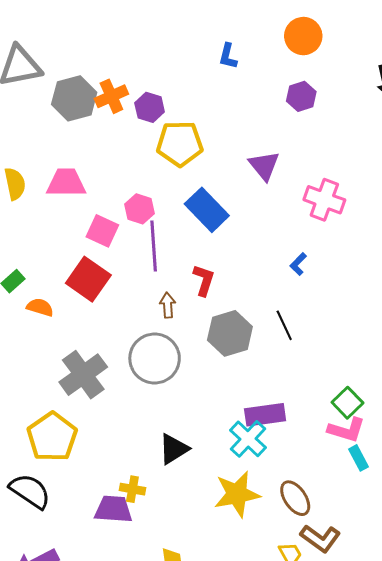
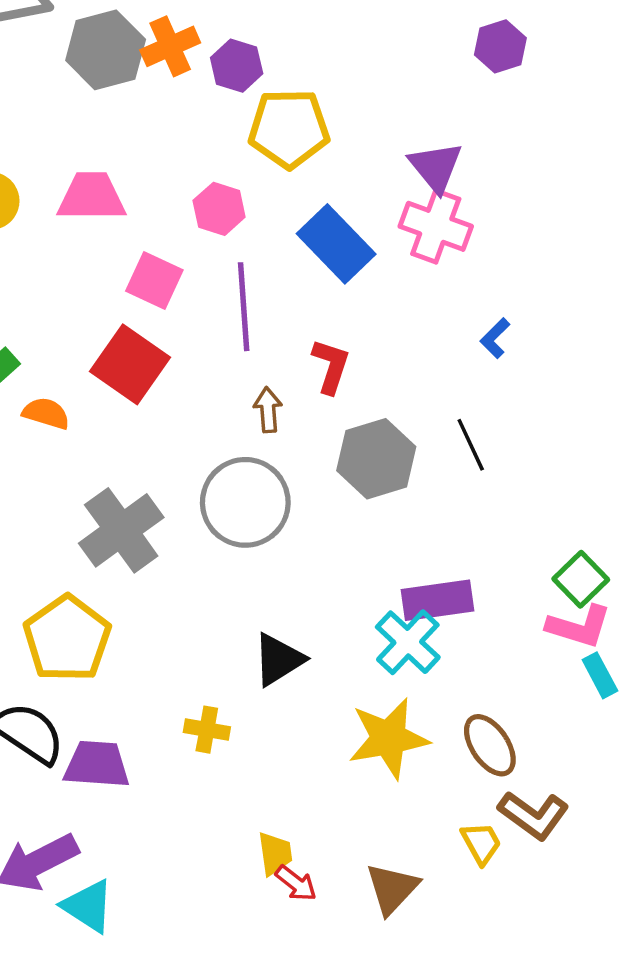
pink cross: (324, 200) -> (436, 226), moved
pink hexagon: (140, 209) -> (219, 209), moved
purple trapezoid: (113, 509) -> (97, 764), moved

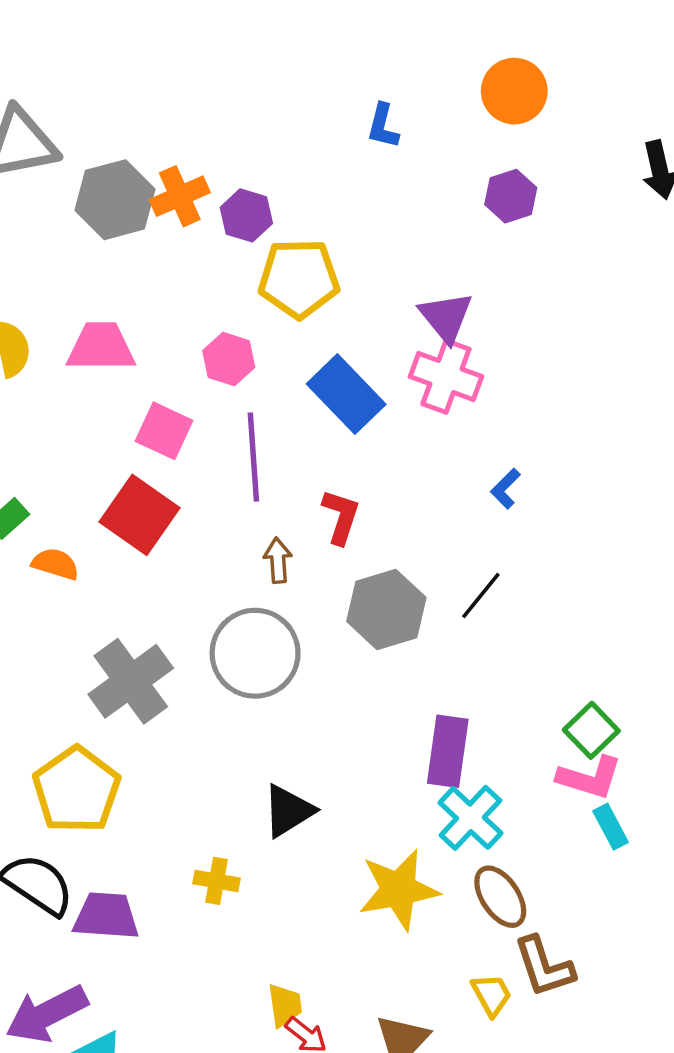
black line: (471, 445) -> (481, 595), turned 64
purple rectangle: (437, 600) -> (448, 751), turned -74
cyan cross: (408, 642) -> (470, 818), moved
brown L-shape: (534, 815) -> (544, 967), turned 36

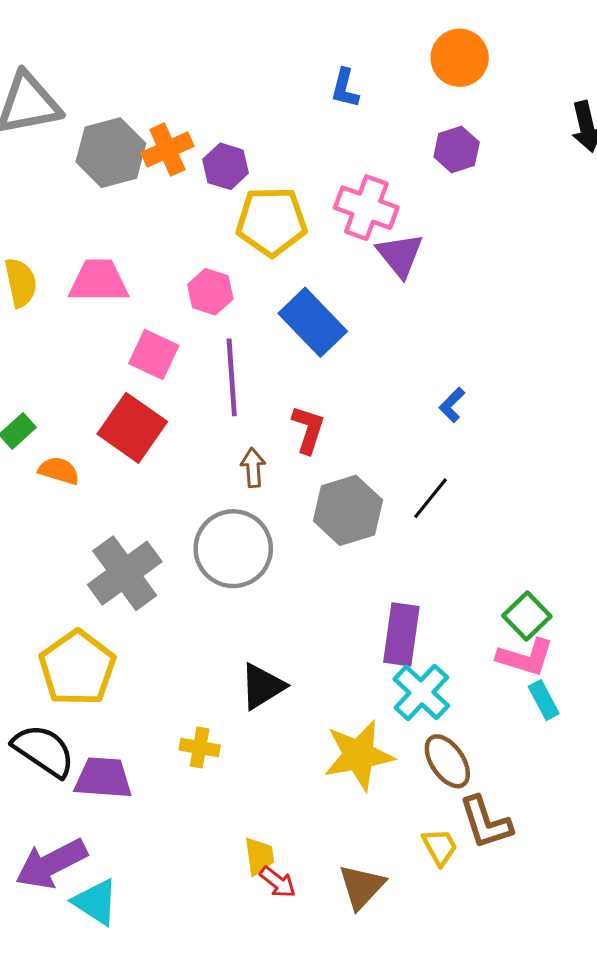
pink cross: (446, 377) -> (366, 208), moved

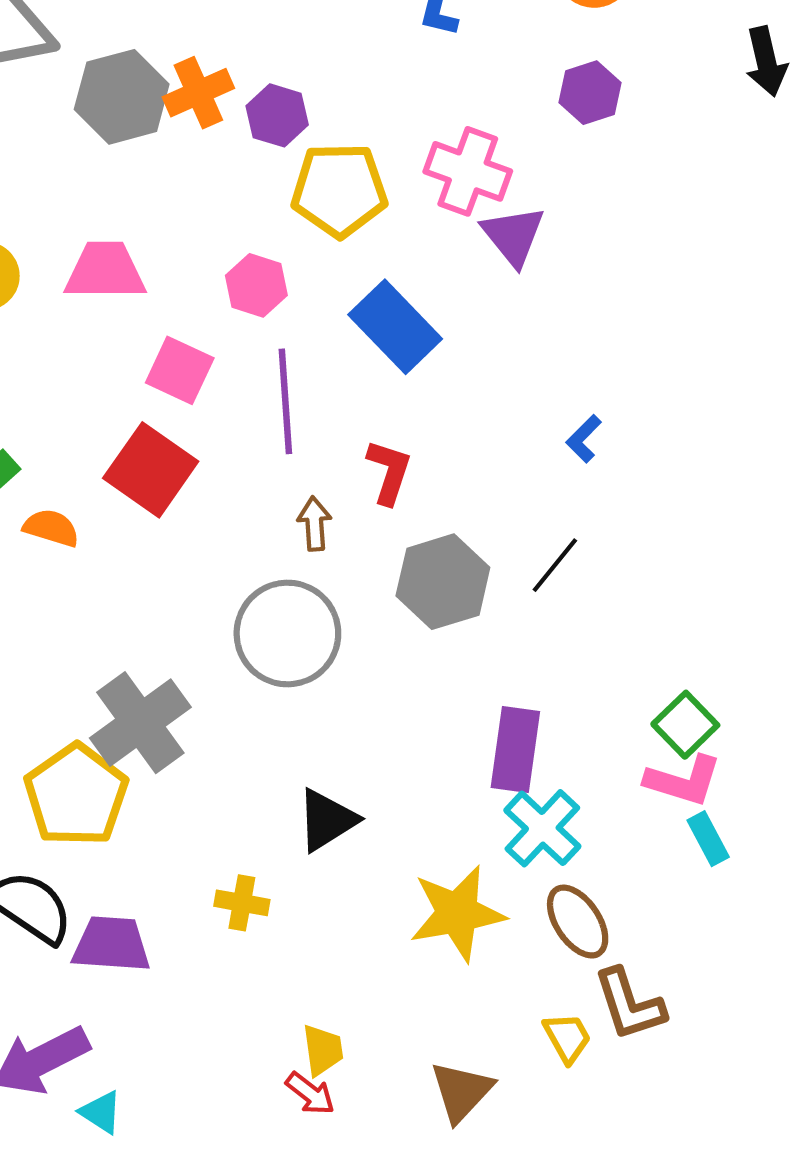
gray cross: (125, 573) -> (140, 723), moved
red arrow: (278, 882) -> (310, 1094), moved
cyan triangle: (96, 902) -> (101, 1112), size x0.7

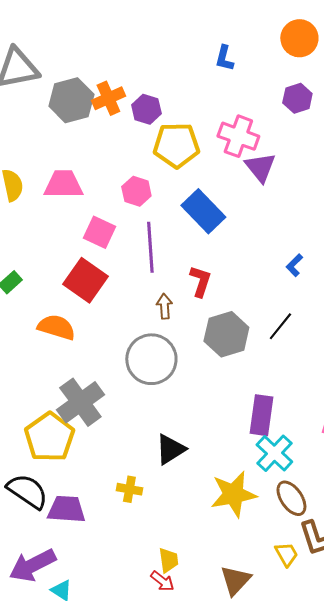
orange semicircle: (51, 528) -> (56, 327), moved, size x1.4

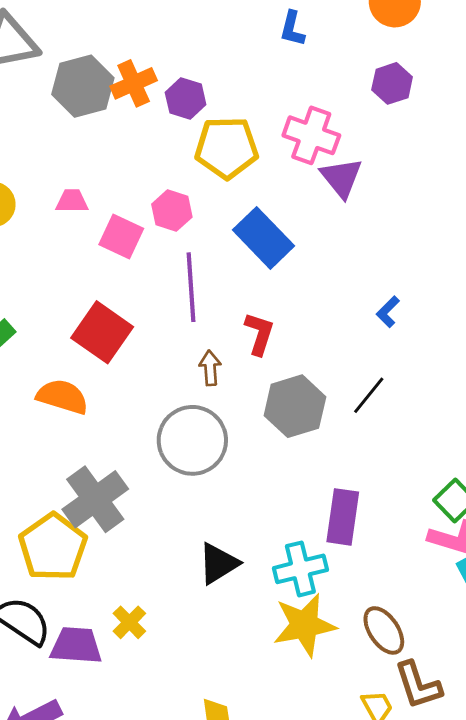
pink trapezoid: (63, 184) -> (72, 201), size x0.6
pink square: (99, 232) -> (121, 237), moved
cyan cross: (274, 453) -> (300, 569), moved, turned 33
yellow cross: (129, 489) -> (129, 622), moved, turned 35

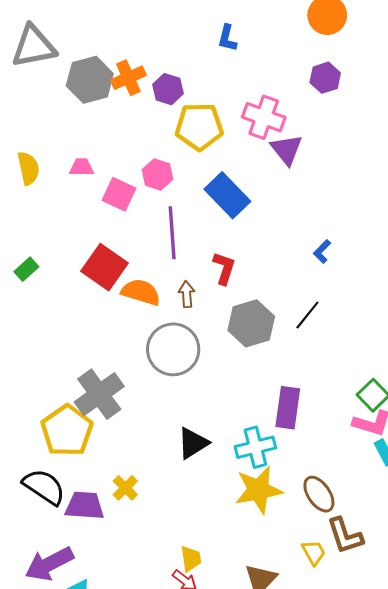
blue L-shape: (292, 29) -> (227, 38), moved
orange semicircle: (62, 397) -> (141, 292), moved

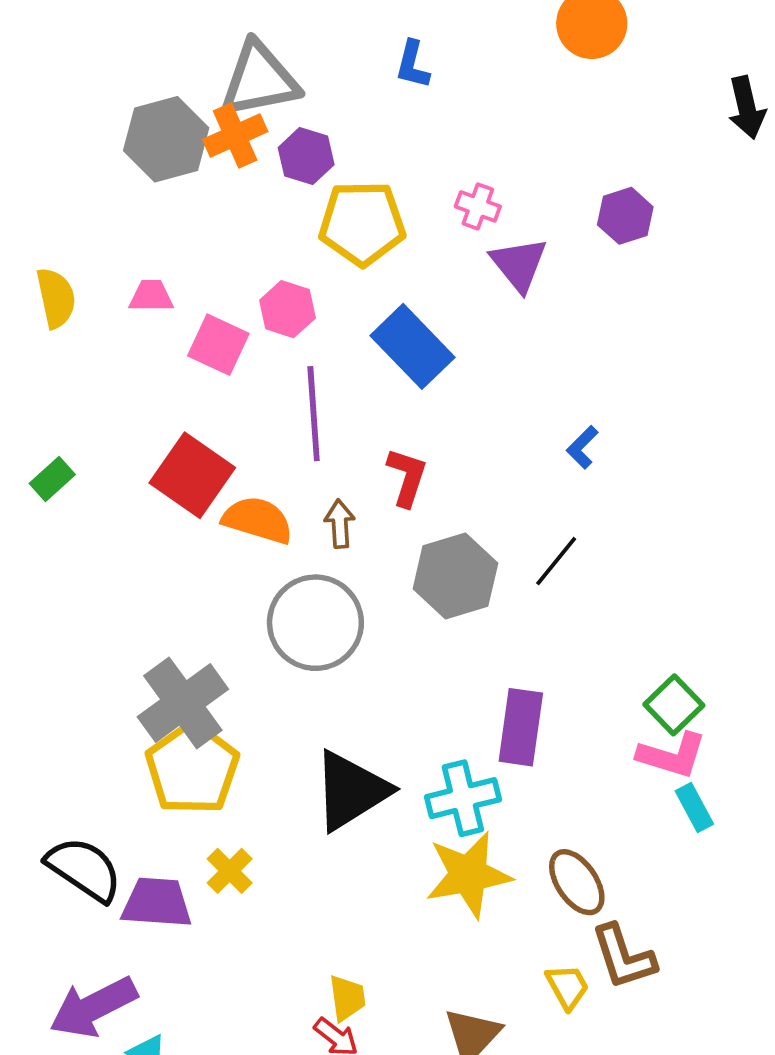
gray triangle: (34, 46) -> (259, 80), moved
purple hexagon: (325, 78) -> (625, 216), moved
pink cross: (264, 117) -> (478, 206), size x0.6
yellow pentagon: (67, 431) -> (192, 768), moved
black triangle: (193, 443) -> (351, 791), size x1.4

